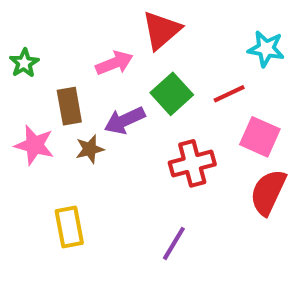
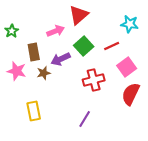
pink square: (260, 137) -> (127, 67), turned 30

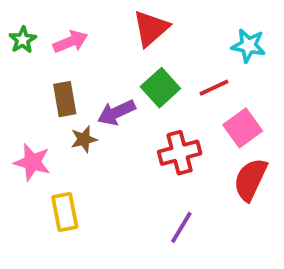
green star: (12, 31) -> (23, 40), moved
pink arrow: (56, 31) -> (70, 42), moved
pink star: (17, 71) -> (32, 162), moved
purple line: (85, 119) -> (181, 227), moved

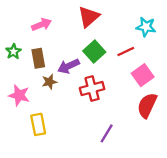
green star: (23, 40) -> (13, 51), moved
red cross: (180, 153) -> (92, 89), moved

